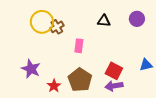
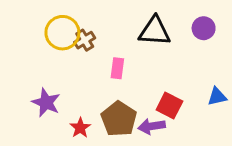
black triangle: (104, 21) -> (155, 31), size x1.6
purple arrow: (114, 86) -> (152, 126), moved

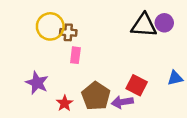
black triangle: (155, 31) -> (144, 25), moved
brown cross: (85, 40) -> (68, 32), turned 35
pink rectangle: (117, 68) -> (75, 55), moved

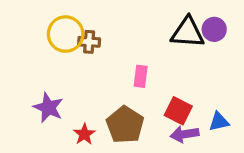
pink rectangle: (75, 55) -> (141, 76), moved
blue triangle: (175, 78) -> (219, 122), moved
purple arrow: (122, 102) -> (184, 134), moved

